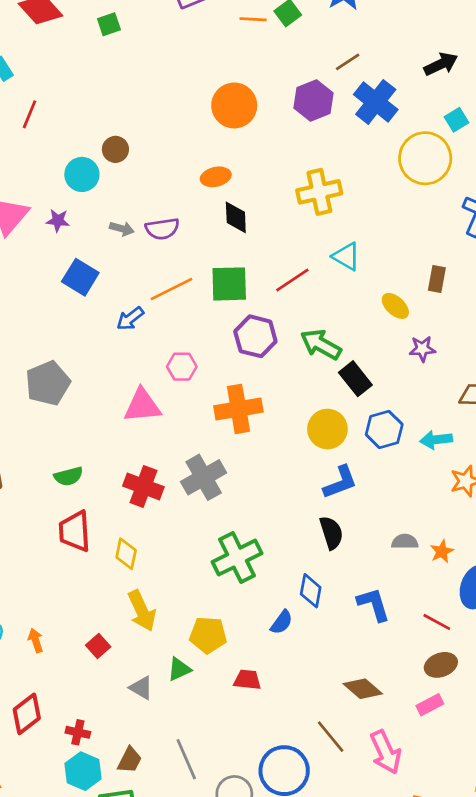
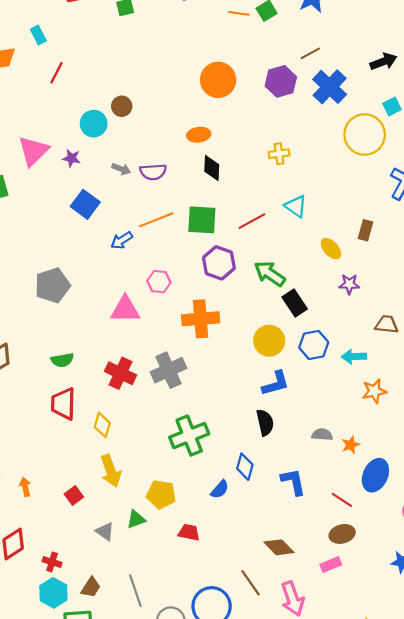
yellow cross: (319, 192) -> (279, 154), size x0.6

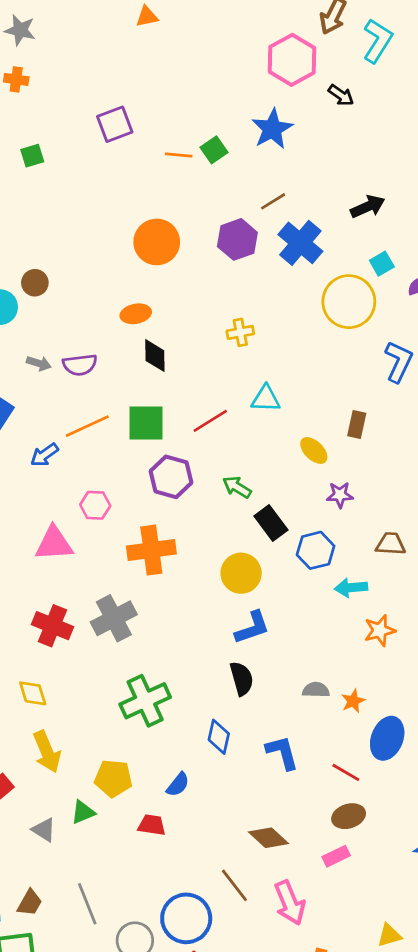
cyan triangle: (296, 206) -> (266, 399), turned -30
green arrow: (270, 274) -> (237, 487), size x0.7
blue hexagon: (314, 345) -> (316, 550), moved
yellow diamond: (102, 425) -> (33, 693), turned -30
blue semicircle: (220, 489) -> (178, 785), moved

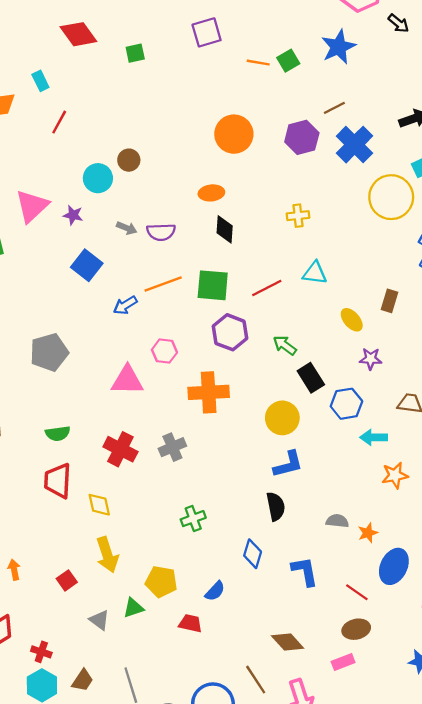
gray cross: (114, 618) -> (172, 447), size x0.7
green cross: (145, 701) -> (193, 519), size x0.6

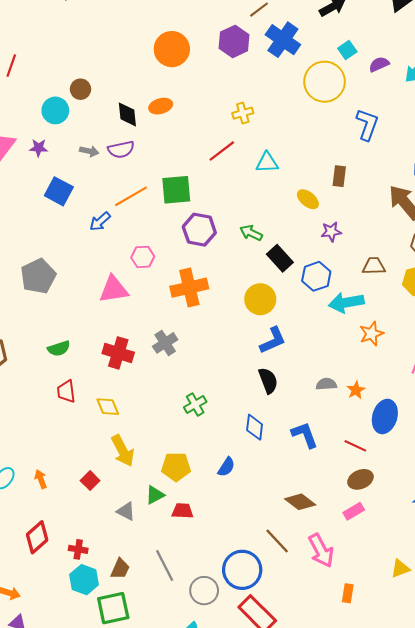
black diamond: (225, 229) -> (127, 114), moved
red line: (267, 288) -> (222, 151), moved
cyan arrow: (374, 437) -> (346, 303), size x1.4
red trapezoid: (58, 481) -> (66, 391), size x0.7
red trapezoid: (190, 623) -> (183, 511), moved

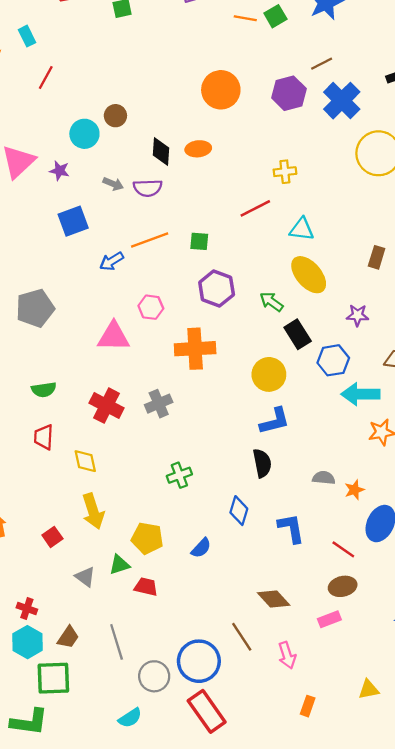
green square: (176, 190) -> (199, 241), size x0.6
blue square: (59, 191) -> (73, 221), turned 32
yellow ellipse: (308, 199) -> (309, 275), moved, size x1.6
pink arrow: (321, 551) -> (287, 655), size x0.7

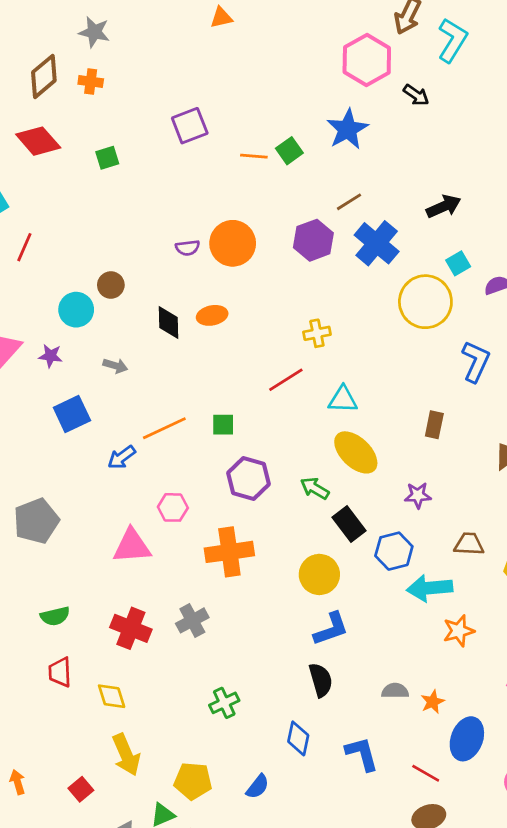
purple semicircle: (148, 188) -> (188, 248), moved, size x0.7

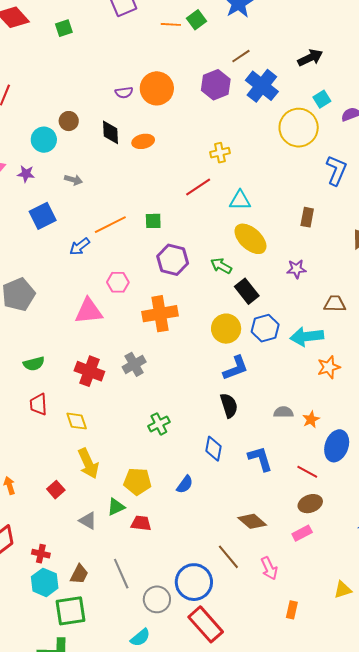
black diamond: (168, 323) -> (111, 132), moved
blue hexagon: (394, 551) -> (265, 328), moved

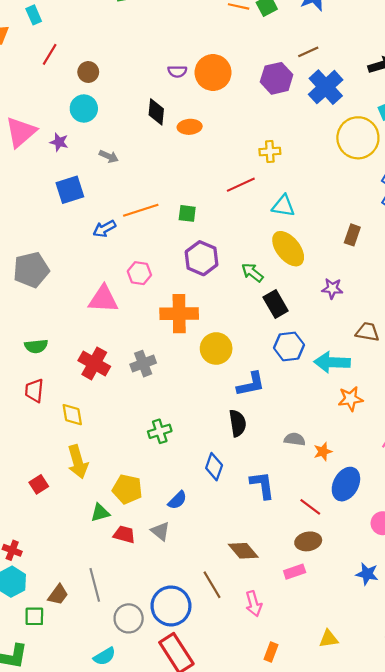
brown circle: (69, 121) -> (88, 72), moved
yellow circle: (226, 329) -> (216, 348), moved
gray triangle: (88, 521) -> (160, 531), moved
brown trapezoid: (79, 574) -> (58, 595), moved
green square: (70, 611) -> (34, 616), size x0.6

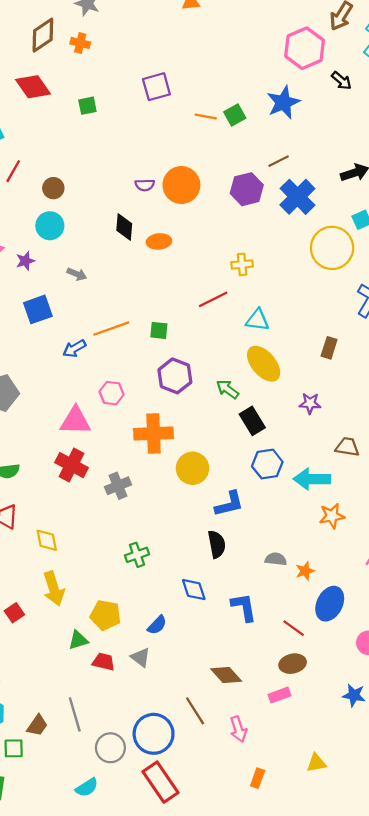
purple star: (59, 142) -> (25, 261), turned -30
red cross: (94, 363) -> (71, 465), moved
blue diamond: (214, 467) -> (194, 590), turned -36

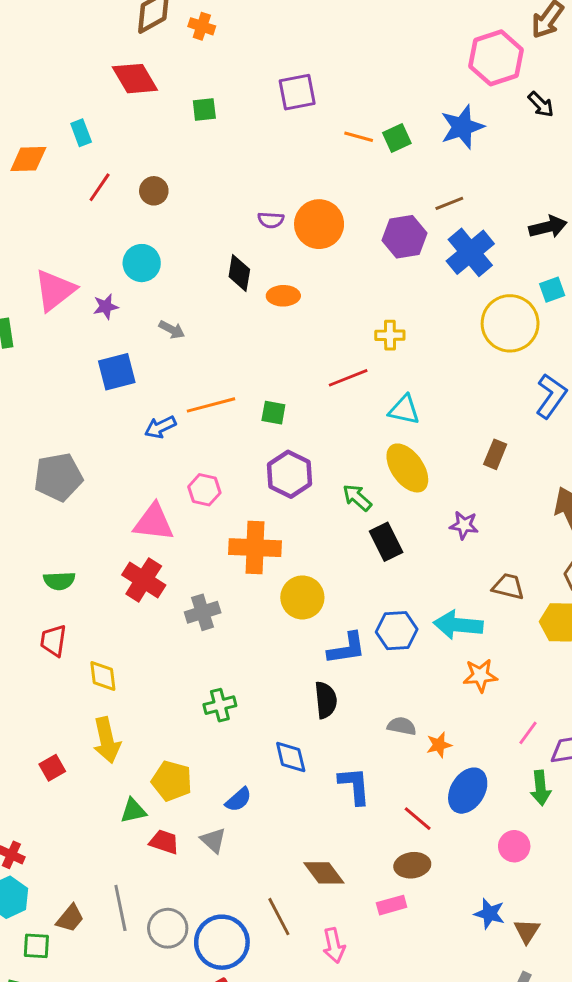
brown circle: (53, 188) -> (154, 191), moved
blue hexagon: (267, 464) -> (397, 631), moved
gray circle: (110, 748) -> (168, 928), moved

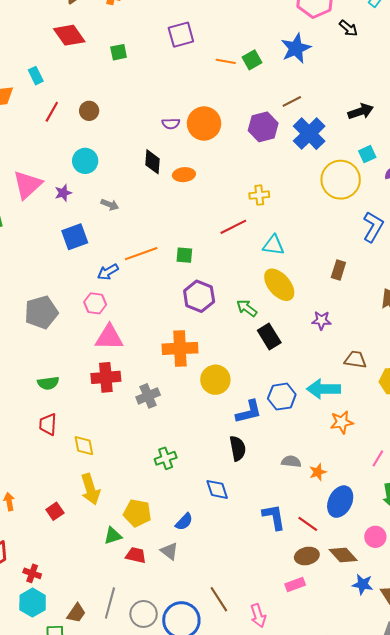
pink hexagon: (204, 490) -> (95, 303), moved
red cross: (144, 580) -> (106, 377), turned -32
blue L-shape: (354, 786) -> (274, 517), moved
brown diamond: (324, 873) -> (343, 555), moved
gray line: (120, 908) -> (110, 603), turned 32

